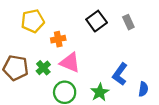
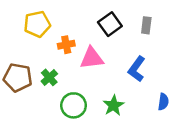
gray rectangle: (128, 22) -> (146, 25), turned 32
pink triangle: (70, 63) -> (92, 58), moved, turned -30
blue L-shape: (120, 74) -> (137, 69), moved

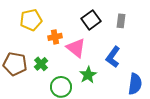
pink triangle: (92, 58) -> (76, 48), turned 45
blue semicircle: (163, 102) -> (135, 84), size x1.5
green star: (114, 105) -> (88, 75), moved

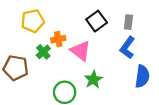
blue L-shape: (113, 57) -> (127, 48), moved
green cross: (41, 64) -> (43, 52), moved
blue semicircle: (135, 84) -> (142, 76), moved

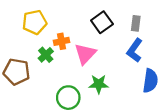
pink triangle: (81, 51) -> (85, 54), turned 35
green star: (93, 80) -> (99, 84), turned 30

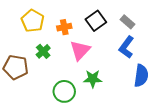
yellow pentagon: (35, 22) -> (33, 21), turned -30
gray rectangle: (136, 23) -> (127, 22), turned -56
orange cross: (62, 41) -> (64, 27), moved

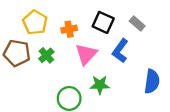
black square: (96, 21) -> (103, 22), turned -30
blue L-shape: (126, 47) -> (120, 51), moved
brown pentagon: (16, 67) -> (17, 53), moved

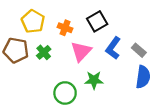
black square: (103, 22) -> (97, 21), turned 36
gray rectangle: (137, 24) -> (139, 50), moved
orange cross: (69, 29) -> (65, 28), turned 32

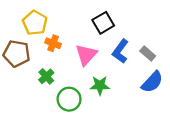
orange cross: (65, 28) -> (53, 43), moved
green cross: (44, 52) -> (46, 76), moved
blue semicircle: (143, 77) -> (152, 82), turned 35

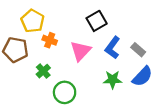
green star: (100, 85) -> (113, 80), moved

